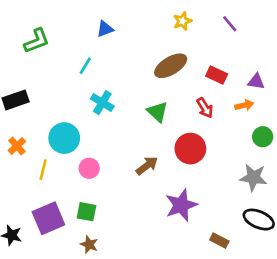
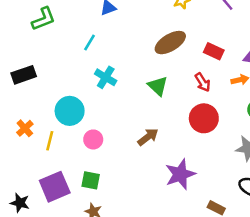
orange cross: (17, 146) -> (25, 128), moved
red circle: (190, 149) -> (204, 118), moved

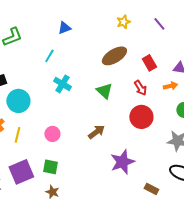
red rectangle: (214, 51) -> (149, 63), turned 35
cyan circle: (70, 111) -> (18, 101), moved

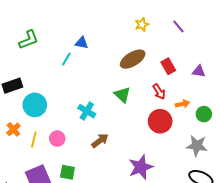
blue triangle: (64, 28) -> (82, 43), moved, turned 32
cyan cross: (62, 84) -> (87, 111), moved
orange arrow: (170, 86) -> (183, 104), moved
brown arrow: (96, 132) -> (100, 141), moved
pink circle: (52, 134) -> (57, 139), moved

